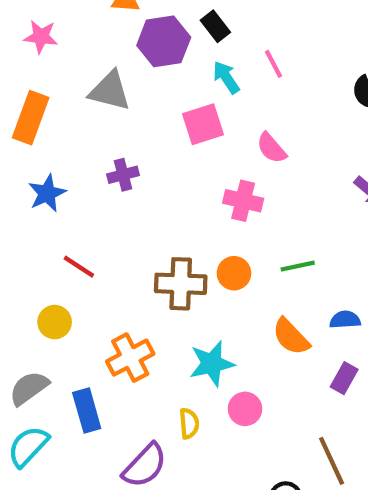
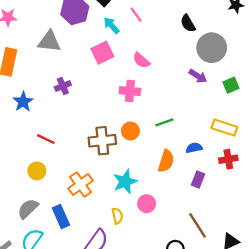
orange semicircle: (291, 337) -> (166, 161), turned -110

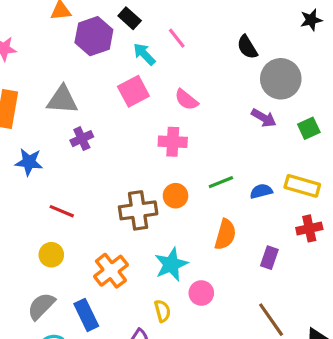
gray triangle: (49, 41) -> (62, 100), moved
blue star: (23, 102) -> (29, 162), turned -30
blue semicircle: (194, 148) -> (261, 191), moved

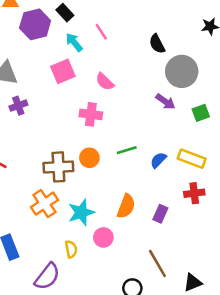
blue semicircle: (261, 191) -> (158, 160), turned -36
orange semicircle: (225, 234) -> (126, 206), moved
orange cross: (111, 271) -> (44, 204), moved

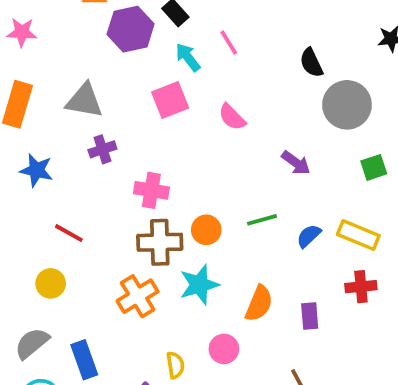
purple arrow: (165, 102) -> (296, 163), moved
pink cross: (91, 114) -> (151, 190), moved
cyan star: (81, 212) -> (199, 285), moved
purple rectangle: (160, 214) -> (310, 316), turned -30

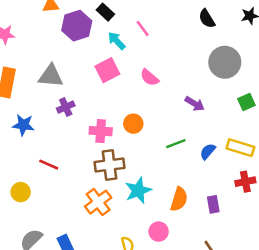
black semicircle: (311, 63) -> (207, 19), moved
orange circle: (206, 230) -> (133, 124), moved
yellow circle: (51, 283) -> (21, 192), moved

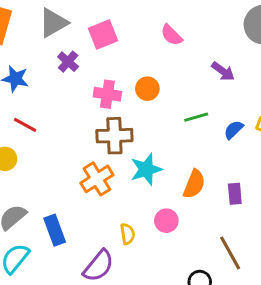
pink square: (107, 70) -> (103, 35), moved
gray triangle: (51, 76) -> (53, 23), turned -40
purple cross: (66, 107) -> (68, 62), turned -30
red line: (49, 165) -> (25, 125), moved

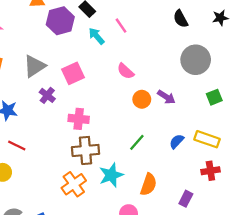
orange circle: (147, 89) -> (142, 99), moved
green line: (196, 117) -> (137, 142), moved, turned -30
purple rectangle: (235, 194) -> (186, 199), moved, turned 35

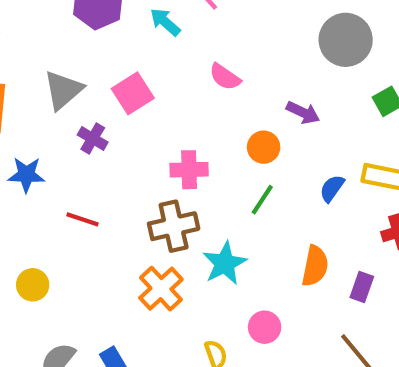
orange circle: (142, 99) -> (264, 147), moved
pink cross: (79, 119) -> (189, 170), moved
red line: (17, 146) -> (83, 219), moved
orange semicircle: (148, 185) -> (315, 266), moved

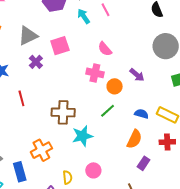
pink cross: (189, 170) -> (95, 73), moved
blue semicircle: (332, 188) -> (141, 114), turned 56
red line: (83, 219) -> (21, 98), turned 42
orange semicircle: (315, 266) -> (134, 139), moved
orange cross: (161, 289) -> (41, 150), moved

